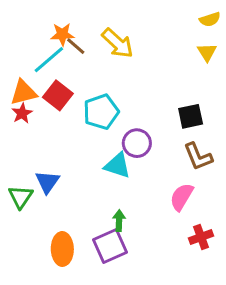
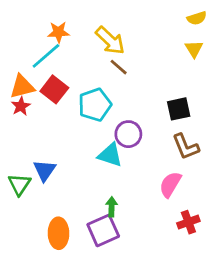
brown line: (76, 46) -> (119, 67), moved

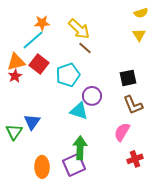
green arrow: (112, 207) -> (80, 148), size x1.6

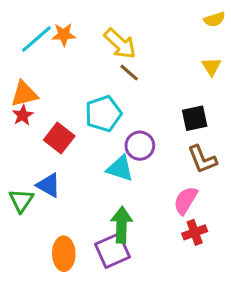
yellow triangle: (139, 35) -> (211, 67), moved
cyan line: (33, 40) -> (36, 39), moved
red square: (39, 64) -> (59, 138), moved
blue triangle: (32, 122) -> (49, 185), turned -36
red cross: (135, 159) -> (195, 232), moved

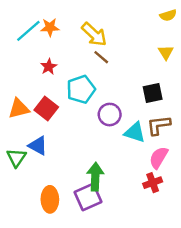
orange triangle: (24, 94) -> (19, 109), moved
red star: (23, 115) -> (49, 67), moved
brown L-shape: (202, 159) -> (159, 125), turned 105
cyan triangle: (120, 168) -> (135, 132), moved
pink semicircle: (186, 200) -> (159, 158), moved

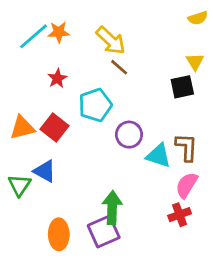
black square: (153, 93) -> (182, 87), moved
brown L-shape: (159, 125) -> (187, 147), turned 100

